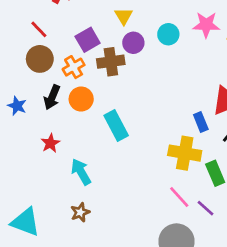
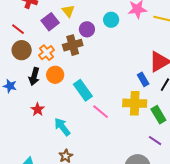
yellow triangle: (124, 16) -> (68, 11), moved
purple square: (88, 40) -> (50, 22), moved
pink line: (179, 197) -> (101, 112), moved

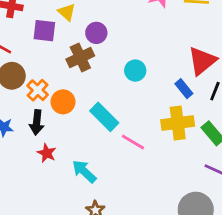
cyan circle: (111, 20) -> (135, 71), moved
purple square: (50, 22) -> (44, 31), turned -36
orange cross: (47, 53) -> (38, 90), moved
black arrow: (34, 76) -> (37, 122), moved

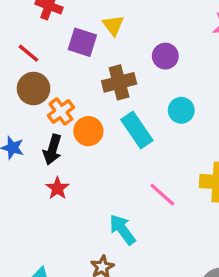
purple circle: (96, 33) -> (165, 56), moved
cyan rectangle: (104, 117) -> (137, 130), moved
cyan arrow: (84, 171) -> (122, 230), moved

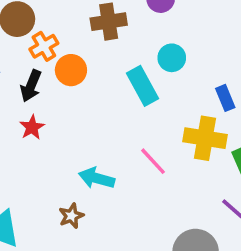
cyan rectangle: (137, 130) -> (142, 86), moved
pink line: (162, 195) -> (153, 161), moved
cyan arrow: (122, 230) -> (97, 178), turned -44

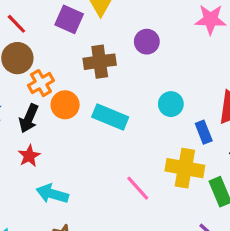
cyan circle: (172, 58) -> (171, 104), moved
cyan rectangle: (142, 86) -> (110, 117), moved, turned -40
cyan arrow: (97, 178) -> (52, 194), moved

